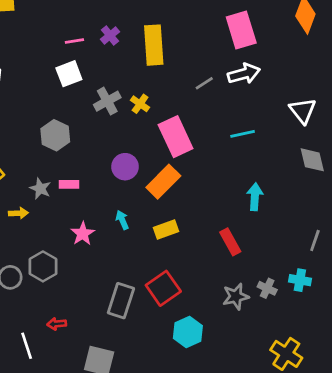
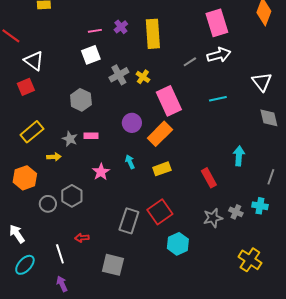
cyan arrow: (255, 197) -> (239, 156), moved

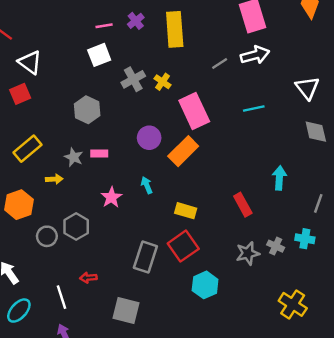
yellow rectangle: (162, 169) -> (186, 211), moved, turned 36

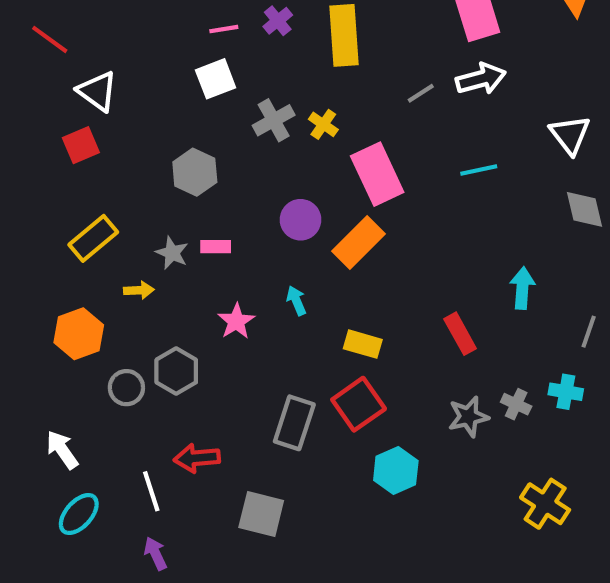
red arrow: (88, 278) -> (197, 458), size x1.5

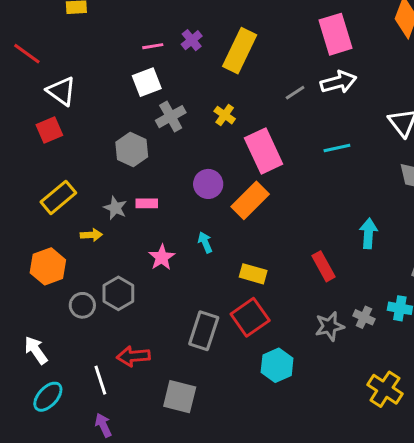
yellow rectangle: (344, 35) -> (240, 51), turned 30
gray cross: (274, 120) -> (171, 117), moved

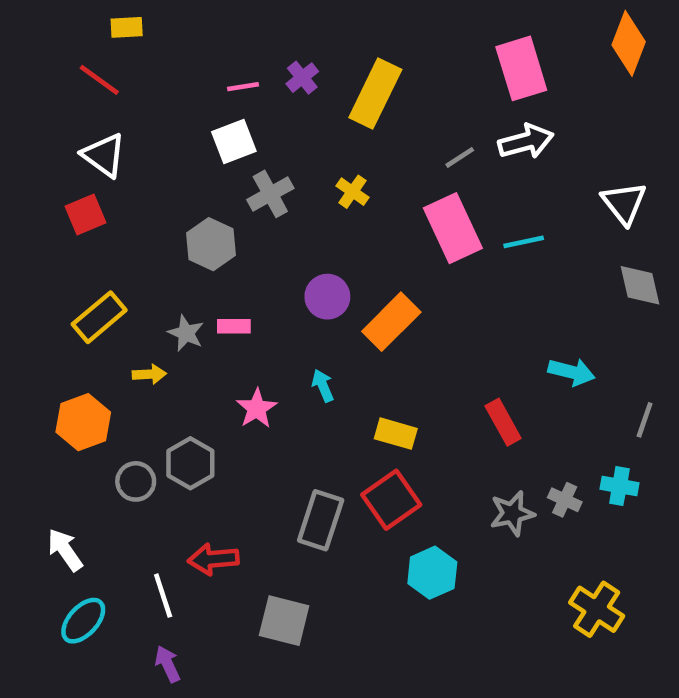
red line: (27, 54) -> (99, 80), moved
pink rectangle: (264, 151) -> (453, 228), moved
cyan arrow: (368, 233) -> (572, 372), turned 100

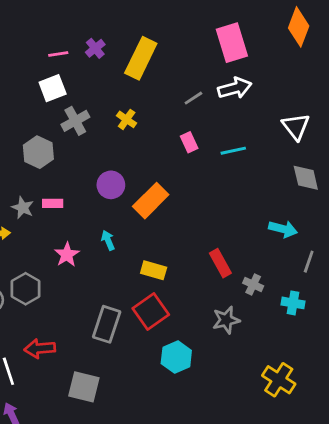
pink rectangle: (453, 228) -> (189, 142), size x0.5
cyan arrow: (572, 372) -> (283, 229), moved
gray cross: (565, 500) -> (253, 284), moved

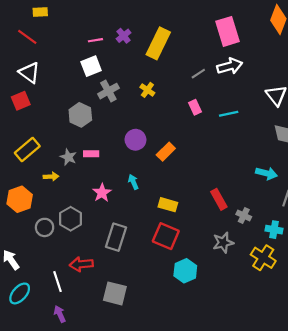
orange rectangle: (151, 201) -> (166, 152), size x0.7
red square: (151, 311) -> (166, 236), turned -32
gray rectangle: (107, 324) -> (116, 237), moved
yellow cross: (279, 380) -> (263, 258), moved

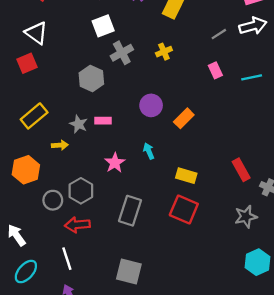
yellow cross: (147, 90) -> (164, 52), turned 32
red arrow: (81, 264) -> (77, 225), moved
cyan hexagon: (185, 271) -> (258, 262), moved

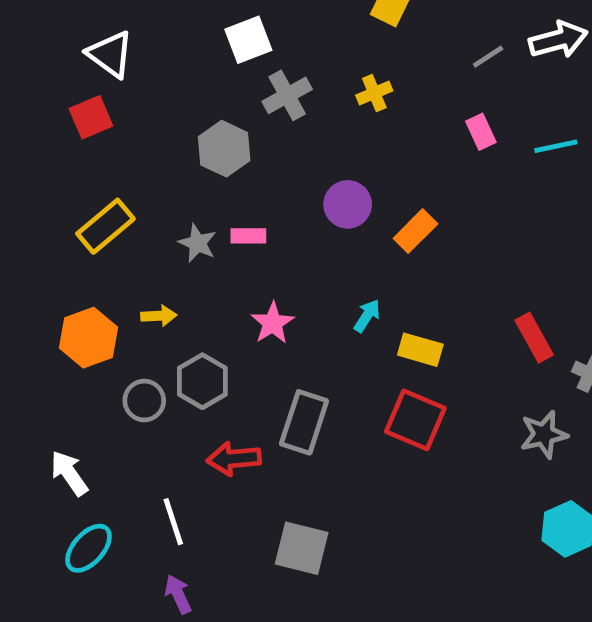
yellow arrow: (60, 145) -> (159, 316), moved
cyan arrow: (149, 151) -> (367, 316), moved, turned 56
red arrow: (77, 225) -> (234, 459), moved

